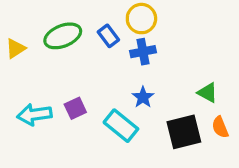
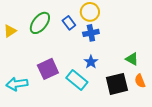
green ellipse: (63, 36) -> (40, 23), turned -30
purple square: (75, 108) -> (48, 69), size x1.5
cyan arrow: (34, 115) -> (17, 84), moved

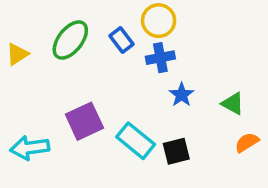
blue star: (91, 62) -> (182, 95), moved
orange semicircle: (140, 81) -> (247, 142), turned 80
black square: (117, 84) -> (176, 151), moved, size x0.7

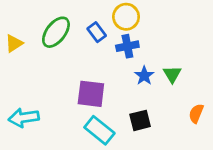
green triangle: (233, 104) -> (172, 74), moved, turned 30
purple square: (84, 121) -> (91, 94), moved, turned 32
cyan rectangle: (136, 141) -> (99, 130), moved
orange semicircle: (247, 142) -> (196, 113), turned -36

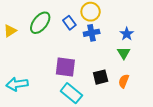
blue star: (144, 76) -> (127, 34), moved
orange semicircle: (196, 113) -> (124, 81), moved
black square: (140, 120) -> (101, 77), moved

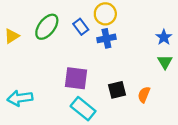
blue star: (127, 34) -> (164, 37), moved
green triangle: (124, 53) -> (165, 62), moved

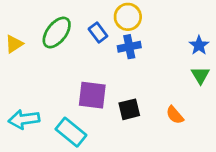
black square: (117, 90) -> (129, 109), moved
orange semicircle: (144, 95) -> (175, 115), turned -63
cyan rectangle: (83, 109) -> (71, 132), moved

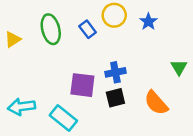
green ellipse: (57, 32) -> (51, 29), turned -52
blue star: (199, 45) -> (148, 22), moved
blue cross: (129, 47) -> (115, 72), moved
orange semicircle: (175, 115) -> (156, 103), size x1.5

